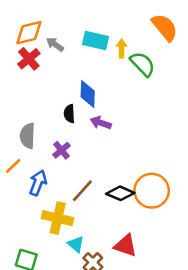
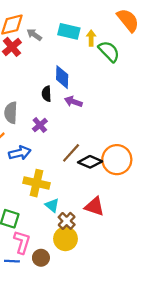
blue arrow: (38, 183) -> (20, 153), turned 55
brown line: (82, 191) -> (71, 153), moved

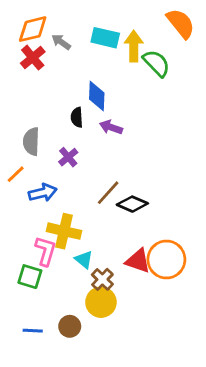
yellow arrow: (91, 38) -> (134, 46), size x1.5
orange circle: (117, 160) -> (166, 260), moved
pink L-shape: (22, 242) -> (46, 251), moved

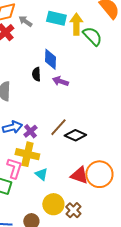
purple cross: (68, 157) -> (30, 131), moved
brown cross: (102, 279) -> (73, 210), moved

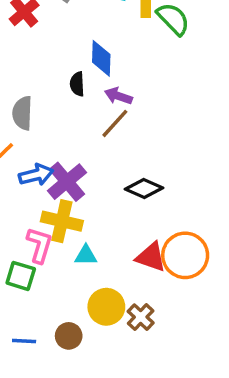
brown line: (58, 127) -> (115, 123), moved
purple cross: (30, 131) -> (67, 182), size x1.6
cyan triangle: (41, 174) -> (86, 255), turned -40

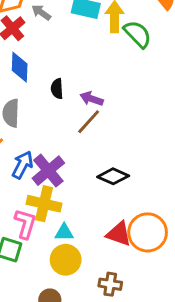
blue diamond: (101, 58) -> (20, 67), moved
blue arrow: (36, 175) -> (22, 165), turned -48
yellow circle: (106, 307) -> (66, 260), moved
brown cross: (141, 317) -> (110, 284), turned -35

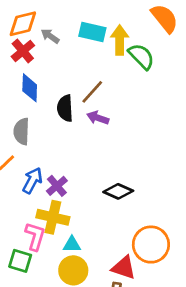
black semicircle: (57, 89) -> (65, 108), size x1.4
brown line: (89, 122) -> (92, 92), moved
purple cross: (48, 171) -> (57, 186), size x0.7
red triangle: (119, 234) -> (124, 268), moved

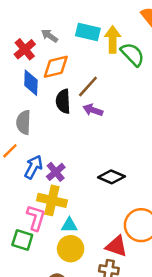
orange diamond: (23, 24) -> (56, 67), moved

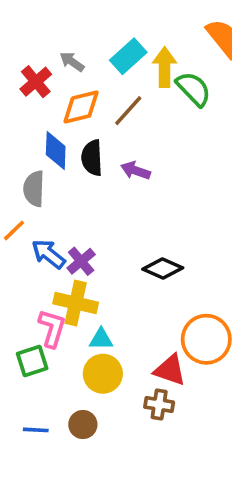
cyan rectangle: (88, 32) -> (128, 56), turned -55
blue diamond: (31, 83) -> (56, 151), moved
brown line: (88, 86) -> (128, 111), moved
blue arrow: (33, 167) -> (48, 254), turned -80
green square: (22, 240) -> (32, 361), turned -35

